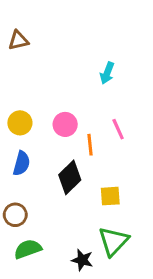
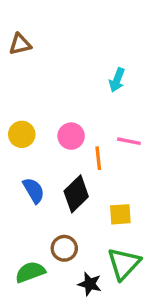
pink line: (118, 129) -> (129, 141), turned -55
blue semicircle: (21, 163) -> (34, 190), moved, turned -45
brown circle: (15, 215) -> (64, 248), moved

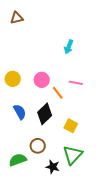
brown triangle: (20, 44) -> (17, 18), moved
orange line: (98, 158) -> (58, 93), turned -32
yellow square: (120, 214) -> (71, 126), turned 32

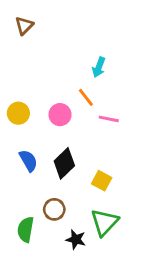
brown triangle: (17, 18) -> (24, 26), turned -32
orange line: (58, 93) -> (86, 97), moved
green semicircle: (18, 160) -> (26, 229), turned -60

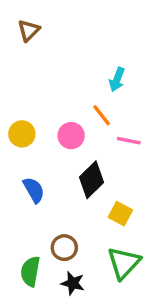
black diamond: (64, 163) -> (91, 180), moved
black star: (76, 240) -> (73, 283), moved

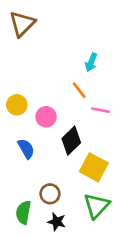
brown triangle: (29, 30) -> (22, 24), size x1.5
pink circle: (71, 136) -> (46, 117), moved
yellow square: (120, 214) -> (94, 167), size x1.5

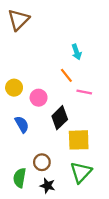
cyan arrow: (91, 62) -> (76, 52), turned -40
yellow square: (94, 167) -> (79, 140), turned -30

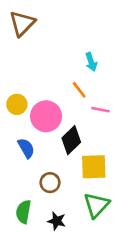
pink circle: (39, 98) -> (46, 116), size x1.5
brown circle: (42, 162) -> (50, 183), moved

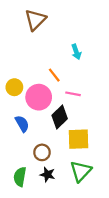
brown triangle: (22, 23) -> (35, 20), moved
orange line: (79, 90) -> (54, 75), moved
pink line: (100, 110) -> (73, 94), moved
black star: (57, 221) -> (48, 175), moved

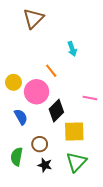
pink line: (73, 94) -> (90, 98), moved
green semicircle: (20, 177) -> (17, 157), moved

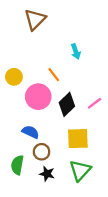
yellow circle: (13, 82) -> (14, 77), moved
pink line: (90, 98) -> (94, 103), turned -48
black diamond: (56, 111) -> (67, 104), moved
blue semicircle: (21, 117) -> (31, 132), moved, turned -35

